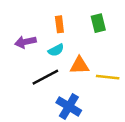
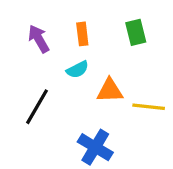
purple arrow: (25, 42) -> (39, 39), moved, turned 72
black line: (45, 77) -> (37, 107), moved, turned -32

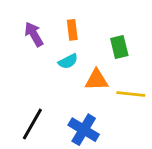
green rectangle: (136, 32) -> (119, 47), moved
black line: (37, 107) -> (32, 124), moved

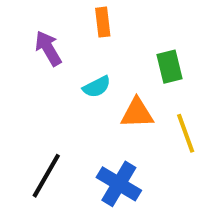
orange rectangle: (72, 30) -> (103, 22), moved
yellow line: (131, 94) -> (186, 133), turned 64

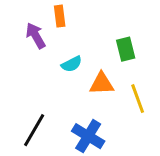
orange rectangle: (103, 22) -> (60, 16), moved

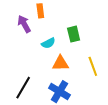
green rectangle: (126, 49) -> (74, 34), moved
orange triangle: (102, 84) -> (60, 63), moved

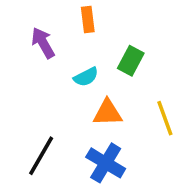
orange rectangle: (40, 11) -> (88, 20), moved
green rectangle: (74, 34) -> (131, 61), turned 42

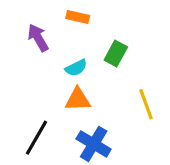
orange rectangle: (88, 20) -> (78, 17), turned -70
orange triangle: (107, 113) -> (78, 100), moved

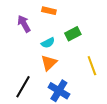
green rectangle: (116, 54) -> (73, 34), turned 35
orange triangle: (78, 100) -> (49, 63), turned -42

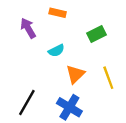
green rectangle: (73, 34) -> (97, 34), moved
orange triangle: (49, 63) -> (75, 74), moved

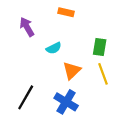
orange rectangle: (58, 13) -> (66, 12), moved
green rectangle: (97, 34) -> (100, 47), moved, turned -54

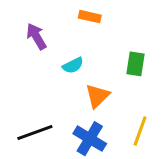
yellow line: (103, 74) -> (140, 131), moved, turned 40
black line: (26, 97) -> (35, 132), turned 40

